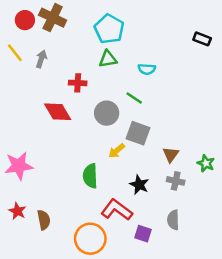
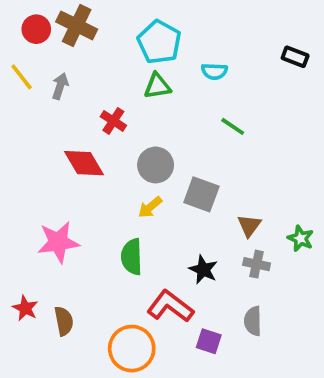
cyan semicircle: (147, 69) -> (214, 71), moved
red cross: (78, 83) -> (113, 121), turned 30
green line: (134, 98) -> (233, 126), moved
yellow arrow: (117, 151) -> (150, 207), moved
pink star: (19, 166) -> (58, 242), moved

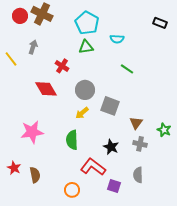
black rectangle: (295, 57) -> (160, 23), moved
yellow line: (22, 77) -> (11, 59), moved
orange circle: (132, 349) -> (72, 190), size x0.6

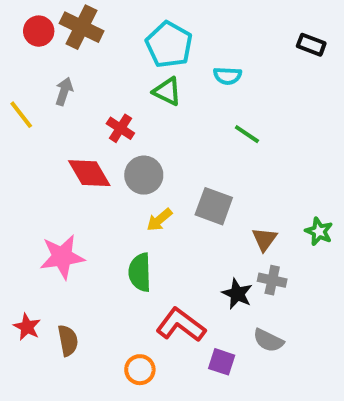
green triangle: (86, 47) -> (167, 91), turned 35
gray circle: (85, 90) -> (144, 175), moved
green star: (164, 130) -> (319, 231), moved
black star: (111, 147) -> (237, 294), moved
gray semicircle: (138, 175) -> (268, 340), turned -63

